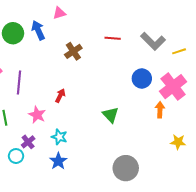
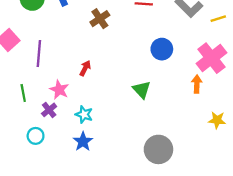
blue circle: (142, 79) -> (162, 49), moved
purple cross: (28, 142) -> (49, 110), moved

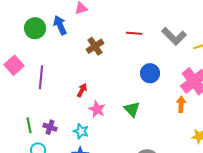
pink star: (59, 90) -> (97, 109), moved
green line: (23, 93) -> (29, 125), moved
purple cross: (49, 110) -> (50, 127), turned -32

